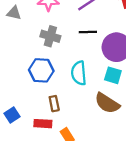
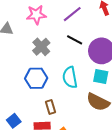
black line: (88, 32) -> (75, 40), turned 35
gray cross: (50, 36) -> (41, 47), turned 36

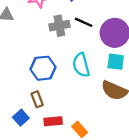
gray cross: (41, 47) -> (59, 26), moved, turned 36
brown rectangle: (50, 107) -> (37, 99), moved

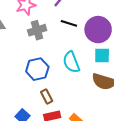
gray cross: (59, 26) -> (37, 30), moved
brown rectangle: (37, 99) -> (47, 97), moved

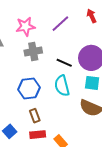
black line: (69, 23) -> (64, 63), moved

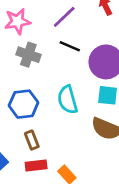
gray cross: (33, 52) -> (28, 55), turned 30
black line: (64, 63) -> (70, 46), moved

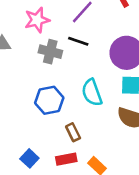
black line: (70, 46) -> (78, 41), moved
brown rectangle: (32, 140) -> (73, 132), moved

